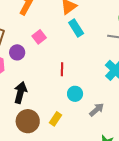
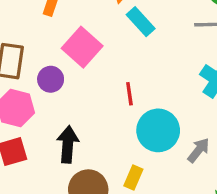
pink square: (39, 37) -> (82, 47), size x1.6
cyan circle: (75, 94) -> (158, 130), size x1.6

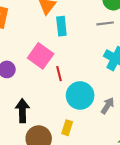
cyan rectangle: (141, 22) -> (61, 26), turned 42
pink square: (82, 47) -> (41, 56), moved

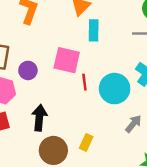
pink square: (41, 56) -> (67, 60), turned -30
cyan circle: (80, 95) -> (115, 89), moved

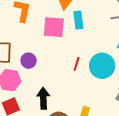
pink square: (67, 60) -> (54, 27), moved
red line: (84, 82) -> (77, 64), turned 32

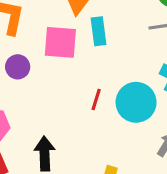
purple circle: (29, 61) -> (18, 67), moved

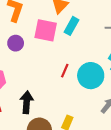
cyan rectangle: (98, 31) -> (72, 26), turned 30

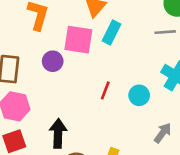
purple circle: (16, 43) -> (53, 61), moved
cyan circle: (91, 76) -> (139, 95), size x0.6

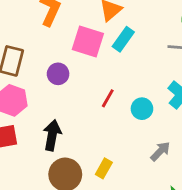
purple circle: (53, 61) -> (58, 74), moved

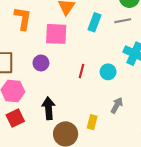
cyan rectangle: (123, 39) -> (94, 22), moved
gray arrow: (160, 151) -> (117, 105), moved

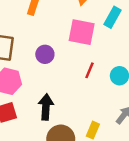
pink square: (56, 34) -> (82, 32), moved

